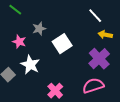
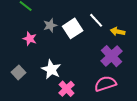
white line: (95, 16) -> (96, 20), moved
white square: (62, 44) -> (73, 28), moved
white star: (30, 65) -> (51, 69), moved

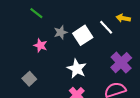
yellow arrow: (118, 32) -> (123, 18), moved
white star: (51, 69) -> (77, 69), moved

